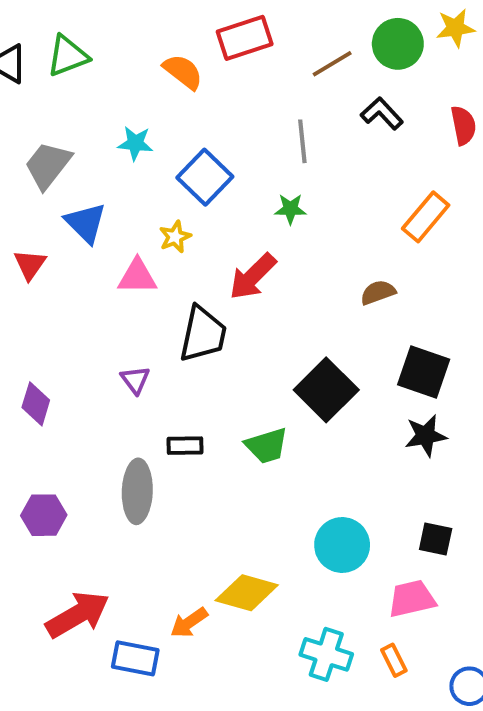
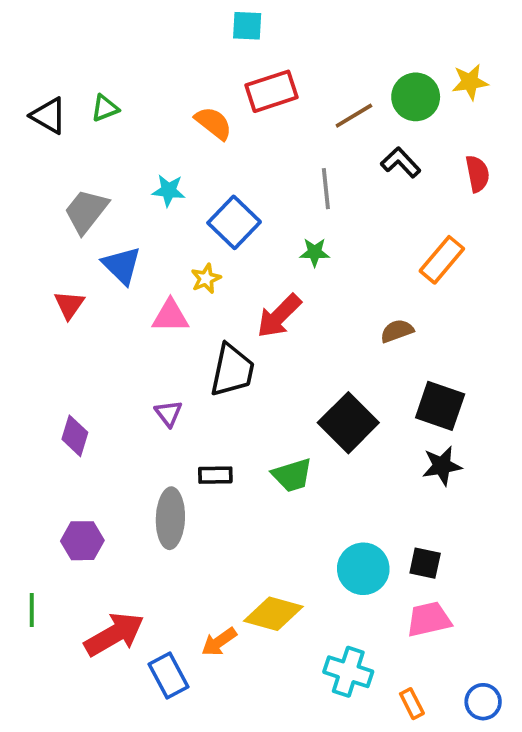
green triangle: (68, 56) -> (105, 108), size x0.7
black square: (436, 539) -> (425, 563), moved
blue rectangle: (135, 658) -> (169, 676), turned 51
orange rectangle: (394, 660) -> (412, 704), moved

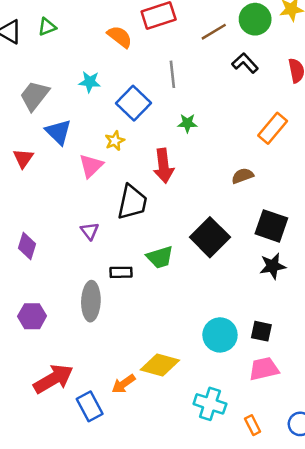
gray line: (326, 189) -> (172, 74), moved
pink triangle: (170, 316) -> (91, 166), turned -44
red arrow: (279, 316) -> (164, 166), turned -52
green trapezoid: (292, 475) -> (160, 257), moved

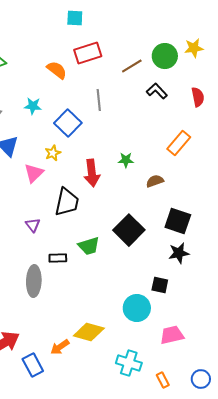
green star: (187, 123) -> (126, 160), moved
black square: (261, 331) -> (160, 285), moved

